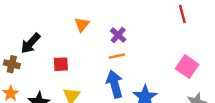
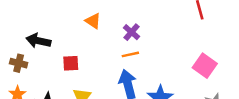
orange triangle: (82, 25) -> (93, 21), turned -35
black arrow: (31, 43) -> (38, 41), turned 60

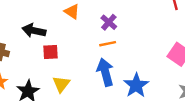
black arrow: (38, 41) -> (34, 31), moved

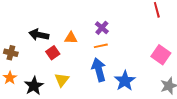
orange triangle: (72, 12) -> (71, 38), moved, turned -32
red square: (51, 52) -> (53, 53), turned -32

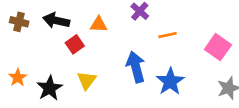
orange line: (101, 46) -> (168, 35), moved
brown cross: (11, 53) -> (19, 22), moved

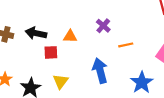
red square: (75, 44) -> (51, 52), turned 32
blue star: (170, 82) -> (142, 82), moved

